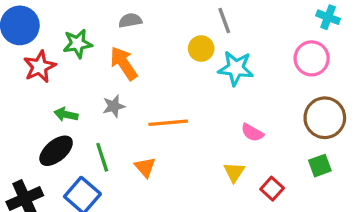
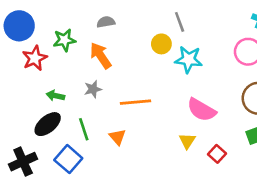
pink semicircle: (252, 133) -> (201, 110), size x1.6

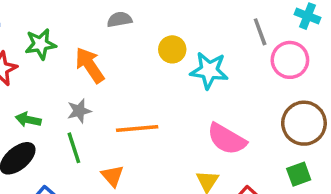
gray semicircle: (106, 22) -> (120, 20), moved
gray line: (180, 22) -> (260, 32), moved
green line: (84, 129) -> (74, 148), moved

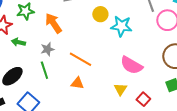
green arrow: (28, 120) -> (18, 42), moved
orange line: (137, 128) -> (80, 59), turned 35
orange triangle: (113, 176) -> (77, 83), moved, turned -40

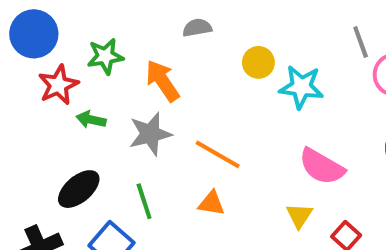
gray star: (47, 49) -> (150, 134), size x1.5
green line: (44, 70) -> (144, 201), moved

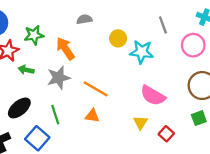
gray line: (361, 42) -> (163, 25), moved

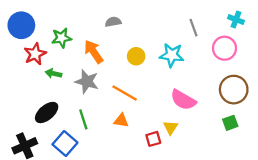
yellow circle: (118, 38) -> (136, 56), moved
gray star: (59, 78) -> (87, 82), turned 30
red square: (166, 134) -> (153, 139), moved, turned 32

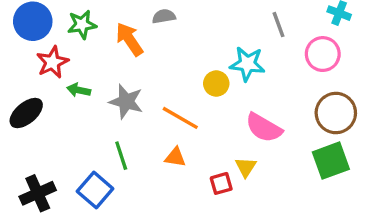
green star: (62, 38) -> (82, 25), moved
orange arrow: (94, 52) -> (129, 39), moved
yellow circle: (136, 56) -> (216, 84), moved
black ellipse: (47, 112) -> (26, 113), moved
green square: (230, 123) -> (331, 161), size x1.6

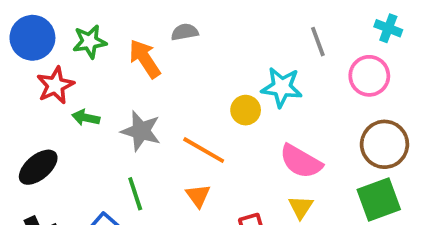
black ellipse: (26, 113) -> (38, 167), moved
orange triangle: (175, 157) -> (198, 196), turned 45
yellow triangle: (246, 167) -> (301, 207), moved

